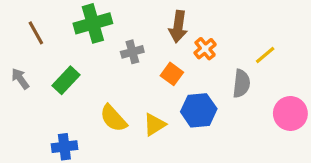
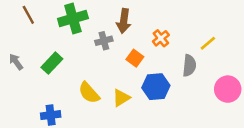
brown arrow: (178, 27) -> (124, 21), moved
brown line: (36, 33) -> (28, 15), moved

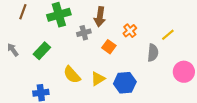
brown line: (28, 15) -> (23, 12), turned 49
blue hexagon: (156, 87) -> (125, 83), moved

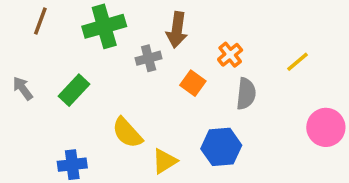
gray semicircle: (153, 53) -> (246, 94), moved
yellow triangle: (98, 79) -> (164, 161), moved

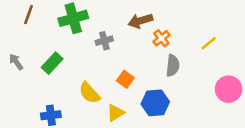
brown arrow: (177, 30) -> (140, 21), moved, turned 65
orange square: (193, 83) -> (125, 79), moved

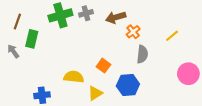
brown line: (29, 15) -> (17, 22), moved
gray cross: (104, 41) -> (86, 13), moved
green rectangle: (52, 63) -> (32, 39), moved, turned -30
yellow semicircle: (89, 93) -> (74, 77), turned 138

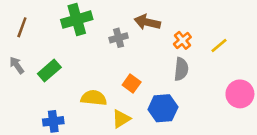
gray cross: (86, 13) -> (119, 38), moved
brown arrow: (116, 17) -> (147, 22), turned 30
orange cross: (133, 32) -> (182, 40), moved
green rectangle: (32, 39) -> (49, 70), moved, turned 36

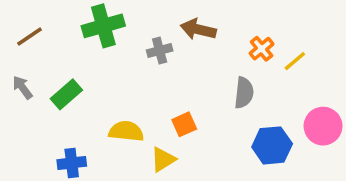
brown line: (22, 27) -> (30, 36), turned 36
orange cross: (182, 40) -> (262, 49), moved
orange square: (132, 83) -> (184, 124), moved, turned 30
blue hexagon: (163, 108) -> (272, 145), moved

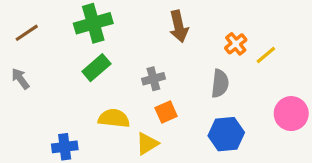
brown arrow: (198, 29) -> (179, 26), turned -116
gray cross: (160, 50) -> (153, 79), moved
green rectangle: (66, 94) -> (96, 68), moved
blue hexagon: (272, 145) -> (226, 134), moved

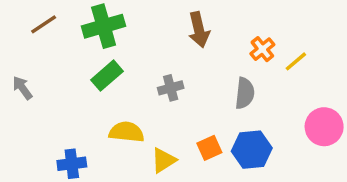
brown line: (27, 33) -> (44, 24), moved
orange square: (166, 112) -> (209, 148), moved

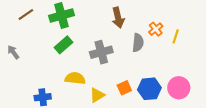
yellow line: (296, 61) -> (176, 36), turned -32
gray cross: (171, 88) -> (101, 52), size x1.5
gray semicircle: (245, 93) -> (138, 43), moved
pink circle: (324, 127) -> (179, 88), moved

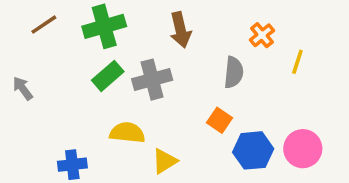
brown arrow: (118, 18) -> (180, 30), moved
orange cross: (156, 29) -> (262, 35), moved
gray cross: (101, 52) -> (152, 80), moved
orange square: (124, 88) -> (219, 120), moved, turned -32

